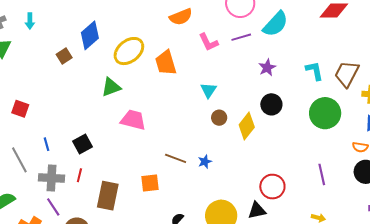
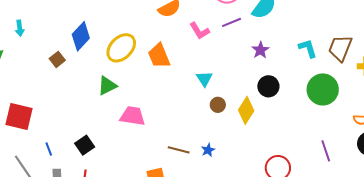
red square: (20, 109) -> (19, 116), size x1.6

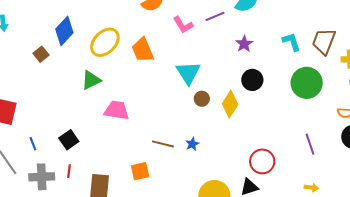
cyan triangle: (204, 79) -> (188, 73), size x1.5

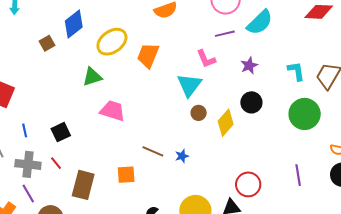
pink L-shape: (183, 25) -> (206, 59), moved
orange trapezoid: (143, 50) -> (148, 55), turned 36
red line: (69, 171) -> (56, 163), turned -56

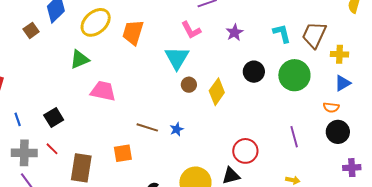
black circle: (251, 102) -> (254, 72), moved

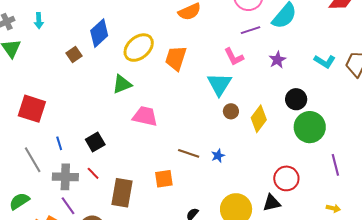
cyan L-shape: (282, 33) -> (325, 61), turned 135
green circle: (294, 75) -> (310, 127), moved

